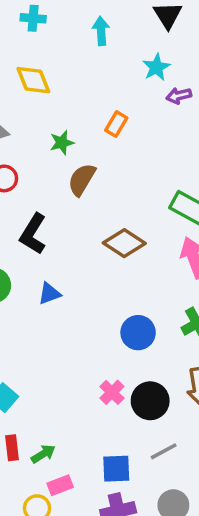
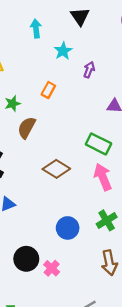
cyan star: (156, 67) -> (63, 51), moved
purple arrow: (179, 96) -> (89, 70), turned 126
black circle: (150, 401) -> (26, 259), moved

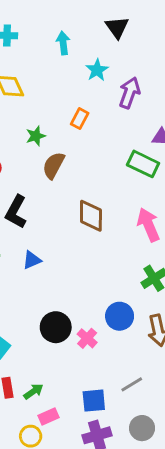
purple arrow: (89, 70) -> (129, 93), size x1.5
green rectangle: (98, 144) -> (143, 164), moved
brown diamond: (56, 169) -> (91, 216), turned 60
blue circle: (68, 228) -> (120, 316), moved

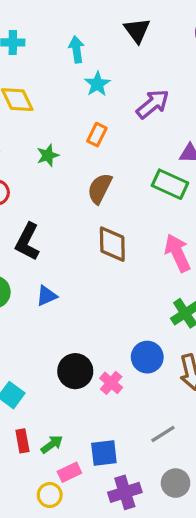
cyan star: (97, 70) -> (97, 84), moved
purple arrow: (129, 93) -> (153, 104), turned 32
brown semicircle: (54, 165) -> (100, 188), moved
blue square: (94, 401) -> (104, 453), moved

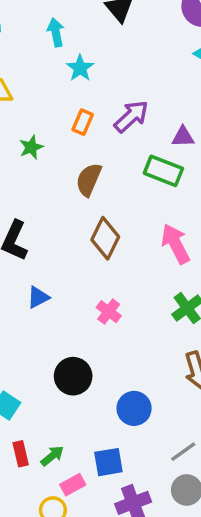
purple arrow: (153, 104) -> (131, 116), moved
brown diamond: (112, 244) -> (105, 238), turned 30
blue circle: (147, 357) -> (134, 408), moved
pink cross: (111, 383) -> (109, 312), moved
gray line: (163, 434) -> (183, 452), moved

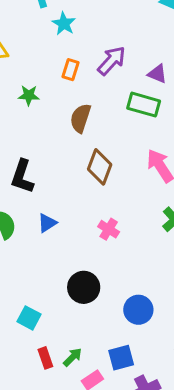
purple triangle: (183, 137) -> (157, 74), turned 30
green star: (31, 147) -> (29, 95), turned 30

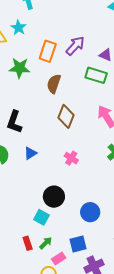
cyan star: (64, 24) -> (18, 28), moved
orange rectangle: (70, 70) -> (48, 51), size x1.5
green star: (29, 95) -> (20, 68), size x1.5
cyan square: (29, 318) -> (41, 217), moved

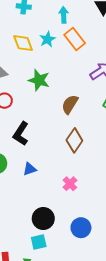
orange rectangle: (48, 51) -> (75, 39), moved, turned -70
blue circle: (90, 212) -> (81, 228), moved
cyan square: (41, 217) -> (39, 242), moved, turned 35

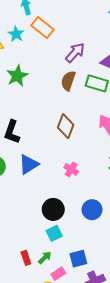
green star: (39, 80) -> (17, 76), turned -30
brown semicircle: (70, 104) -> (68, 81), moved
blue triangle: (30, 169) -> (29, 164), size x1.5

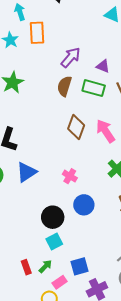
orange rectangle: (42, 27) -> (37, 33), turned 50
brown diamond: (66, 126) -> (76, 127), moved
blue circle: (92, 210) -> (84, 205), moved

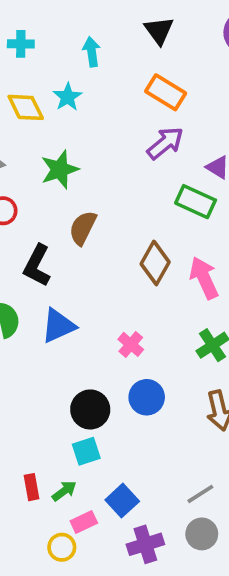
orange rectangle: (37, 33) -> (166, 92), moved, turned -65
brown semicircle: (64, 86) -> (83, 228), moved
blue square: (80, 266) -> (122, 501), turned -36

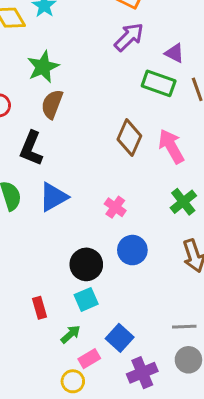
brown semicircle: (83, 228) -> (52, 104), moved
red rectangle: (31, 487) -> (39, 308), moved
gray line: (200, 494) -> (184, 327), turned 35

